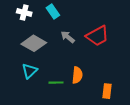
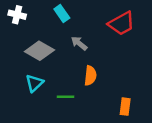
white cross: (24, 13) -> (17, 15), moved
red trapezoid: (97, 36) -> (121, 23), moved
orange semicircle: (77, 75) -> (90, 76), moved

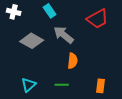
gray arrow: (79, 43) -> (64, 35), size x1.5
cyan triangle: (34, 83) -> (29, 85), moved
green line: (66, 97) -> (62, 85), moved

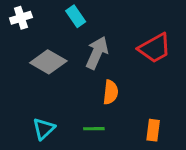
white cross: (14, 12) -> (21, 18), turned -32
red trapezoid: (98, 19) -> (155, 48), moved
gray arrow: (64, 35) -> (97, 53), turned 75

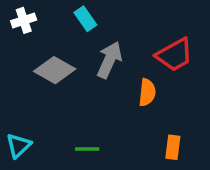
orange semicircle: (111, 92) -> (147, 92), moved
cyan triangle: (44, 129) -> (19, 146), moved
green line: (94, 129) -> (87, 149), moved

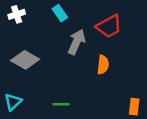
red trapezoid: (175, 55) -> (109, 26), moved
gray diamond: (55, 70) -> (25, 60), moved
orange rectangle: (173, 147) -> (134, 107), moved

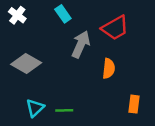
white cross: (17, 14) -> (17, 15), turned -35
cyan triangle: (13, 102) -> (35, 108), moved
orange rectangle: (134, 107) -> (134, 104), moved

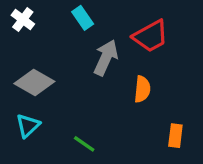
cyan triangle: (35, 108) -> (28, 126), moved
green line: (64, 110) -> (84, 144), turned 36

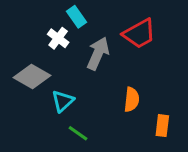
white cross: (23, 20) -> (58, 38), moved
orange semicircle: (142, 89) -> (132, 99), moved
cyan triangle: (28, 126) -> (63, 101), moved

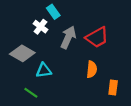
red trapezoid: (139, 34) -> (97, 37), moved
cyan triangle: (63, 101) -> (44, 70), turned 35
green line: (78, 133) -> (31, 93), moved

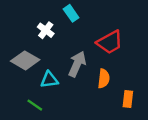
cyan rectangle: (53, 12) -> (71, 13), moved
gray arrow: (68, 37) -> (77, 64), moved

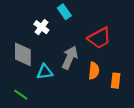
gray diamond: (25, 60) -> (23, 54), turned 60
orange rectangle: (128, 99) -> (116, 81), moved
green line: (35, 105) -> (21, 95), moved

